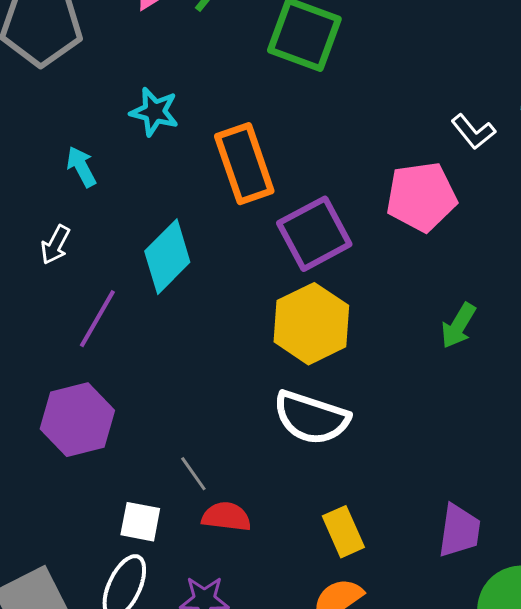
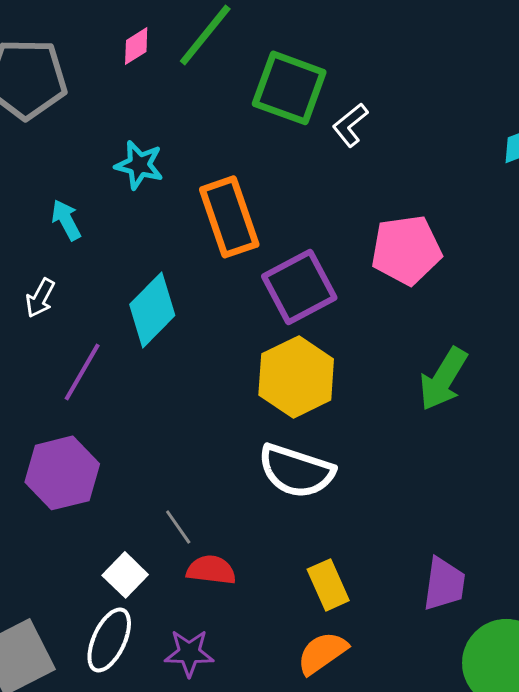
white L-shape: (473, 132) -> (350, 125), moved, turned 90
green arrow: (458, 326) -> (443, 379), size x1.4
white square: (140, 522) -> (125, 575), turned 33

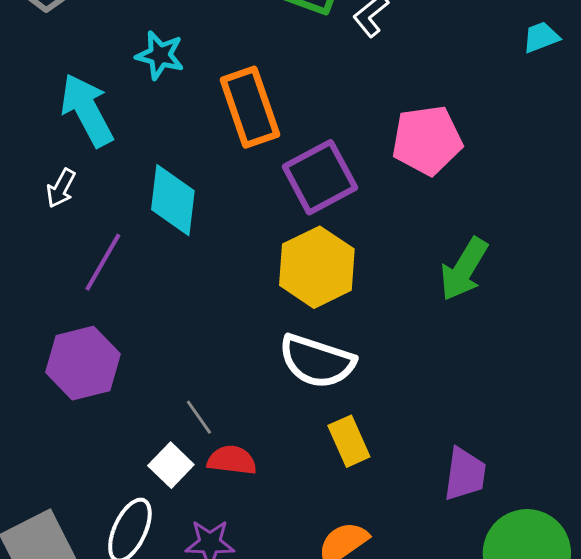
cyan arrow: (66, 220) -> (87, 110), size x1.8
cyan diamond: (152, 310) -> (173, 200), turned -38
white square: (125, 575) -> (171, 465), moved
yellow rectangle: (328, 585) -> (349, 441), moved

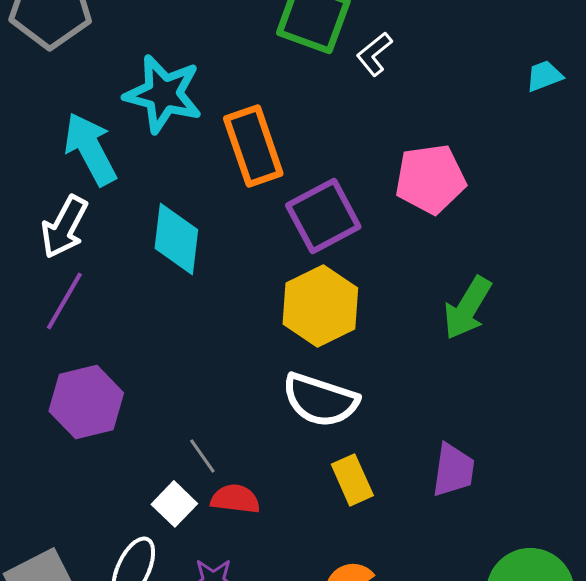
cyan star: (160, 55) -> (163, 94), size x1.6
white arrow: (61, 188) -> (64, 227), size x1.6
purple line: (103, 262) -> (64, 301), moved
purple trapezoid: (465, 474) -> (453, 470), moved

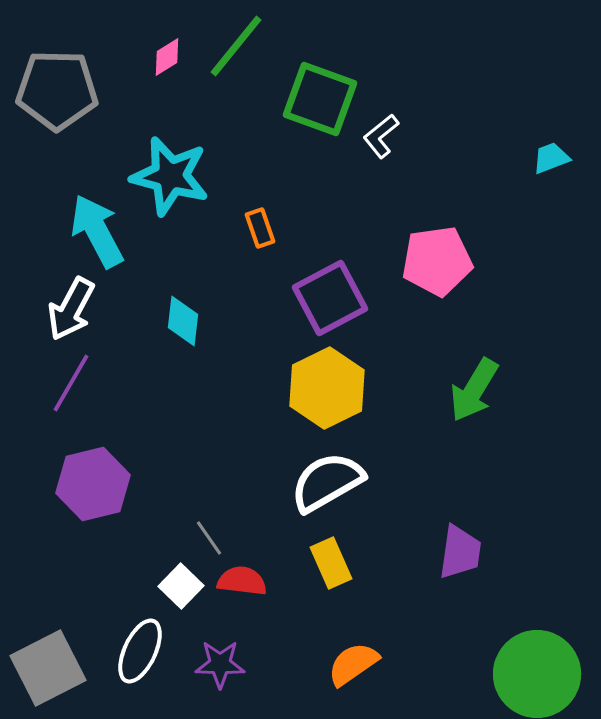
orange rectangle: (253, 146) -> (260, 228), size x0.5
cyan diamond: (176, 239) -> (183, 321), size x0.7
white semicircle: (320, 400) -> (327, 482), turned 132
yellow rectangle: (352, 480) -> (331, 563), moved

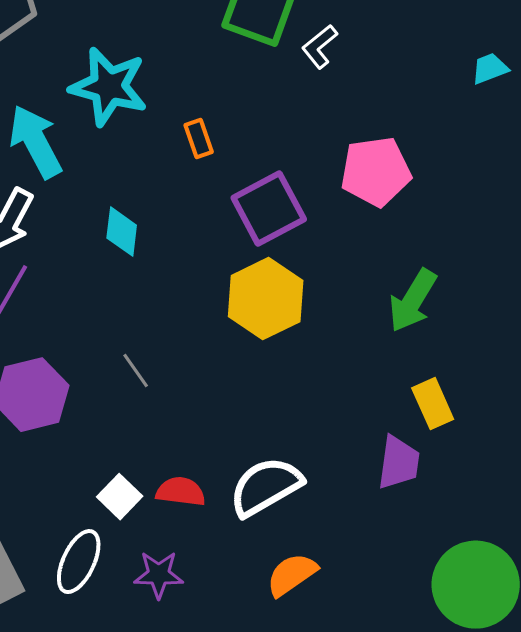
white semicircle: (327, 482) -> (266, 487), moved
gray line: (209, 538) -> (136, 371), moved
yellow rectangle: (331, 563) -> (433, 404), moved

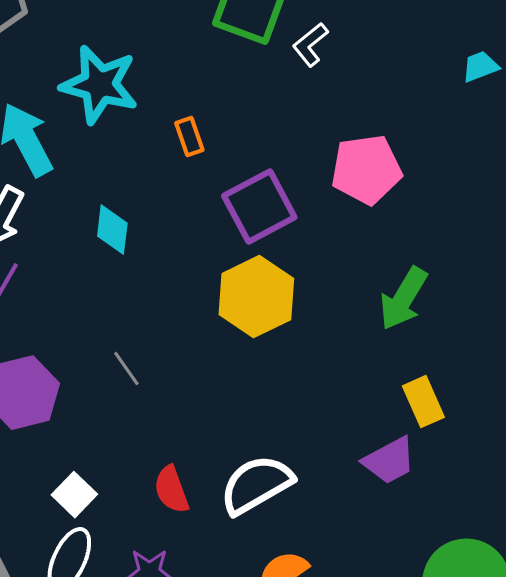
purple trapezoid: (399, 463) -> (389, 461), turned 54
red semicircle: (181, 492) -> (171, 490), turned -117
white square: (120, 497) -> (74, 495), moved

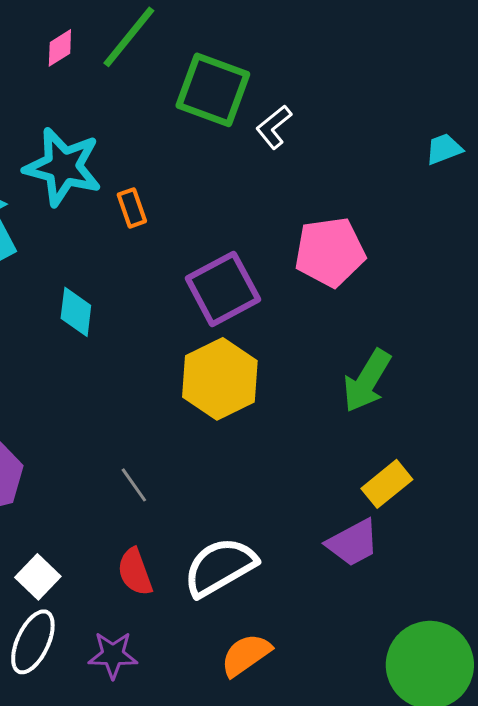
orange rectangle: (189, 137) -> (132, 208), moved
gray line: (126, 369) -> (134, 485), moved
yellow rectangle: (423, 402) -> (387, 484), turned 75

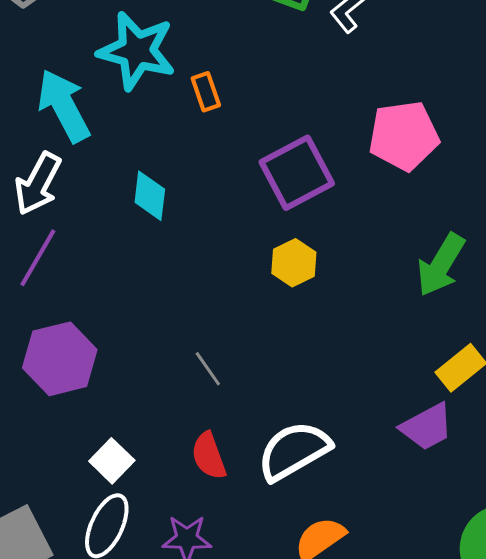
yellow hexagon: (220, 379) -> (294, 263), size x0.6

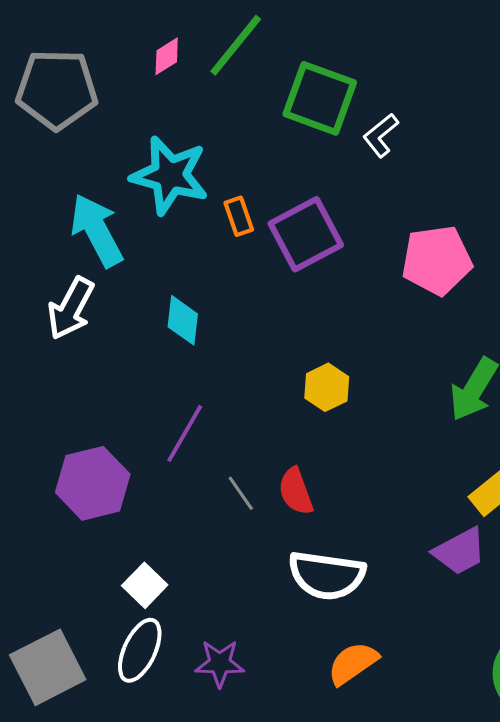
purple square: (297, 173) -> (306, 234), moved
purple line: (38, 258) -> (185, 433), moved
white semicircle: (294, 451) -> (327, 575), turned -142
red semicircle: (209, 456) -> (296, 491), moved

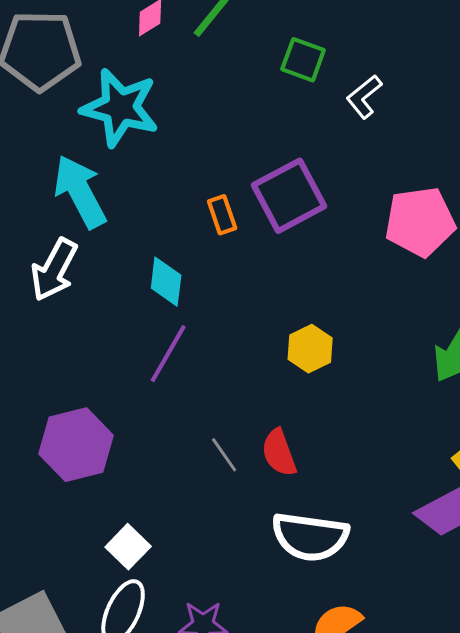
green square: (320, 98) -> (303, 60), size x0.6
cyan star: (170, 175) -> (120, 108), moved
orange rectangle: (239, 216) -> (222, 215), moved
purple line: (185, 433) -> (168, 354), moved

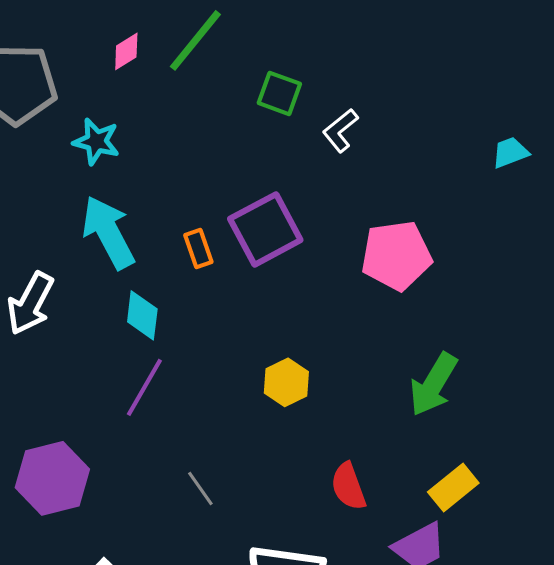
cyan star: (120, 108) -> (96, 141), size x0.6
cyan arrow: (80, 192) -> (108, 232), moved
red semicircle: (279, 453) -> (348, 486), moved

